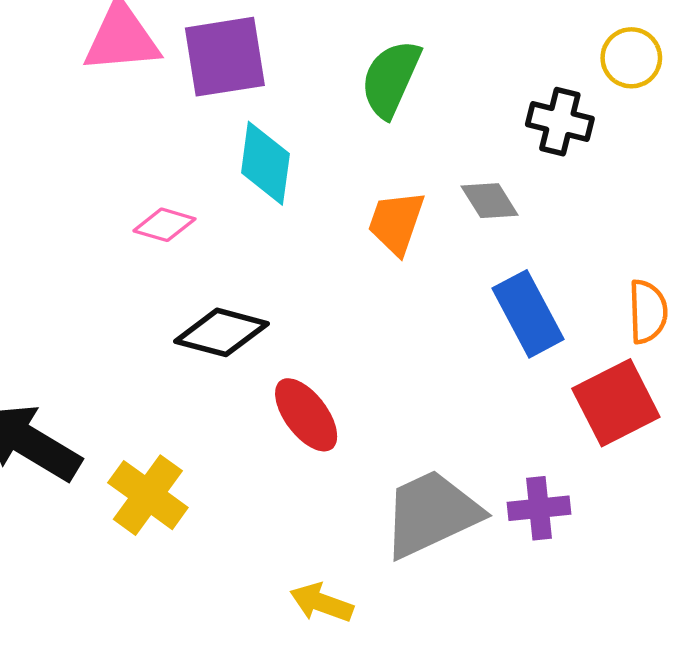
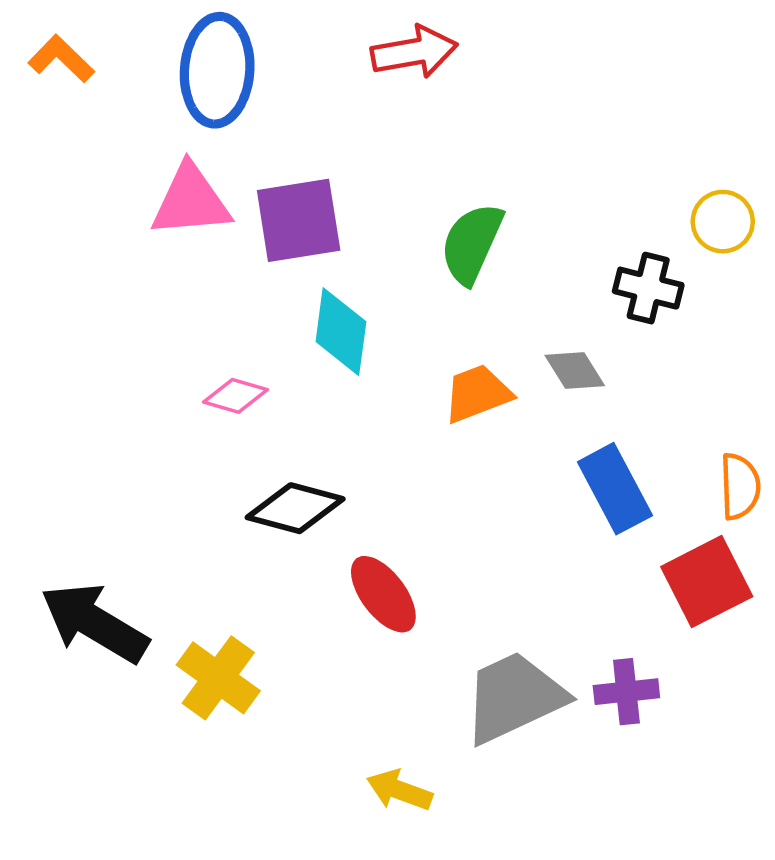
orange trapezoid: (396, 223) -> (477, 394), turned 50

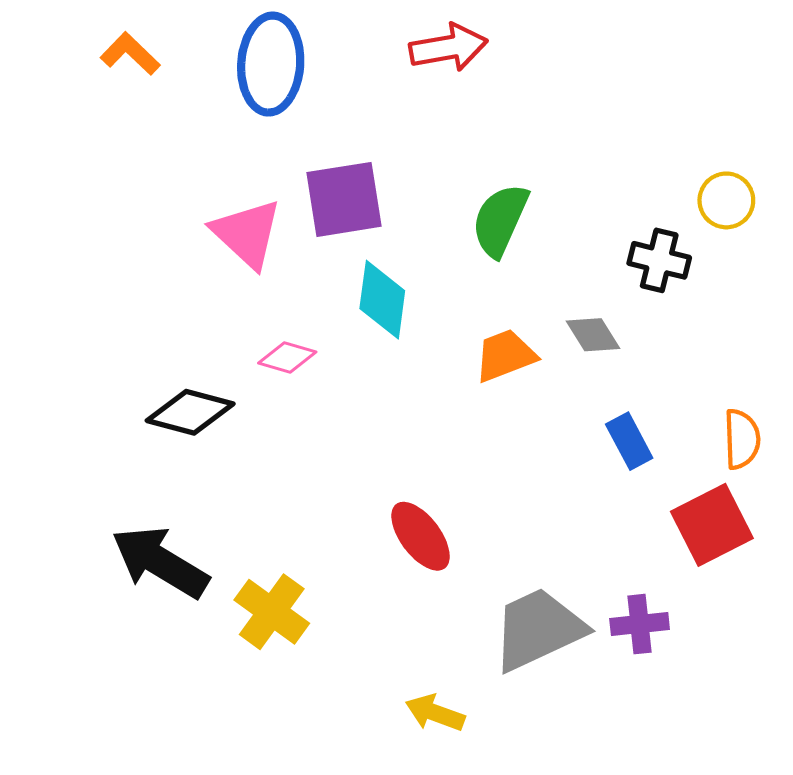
pink triangle: (191, 201) -> (247, 234), moved, turned 48
blue rectangle: (615, 489) -> (629, 441), size x0.7
black diamond: (295, 508) -> (190, 412), moved

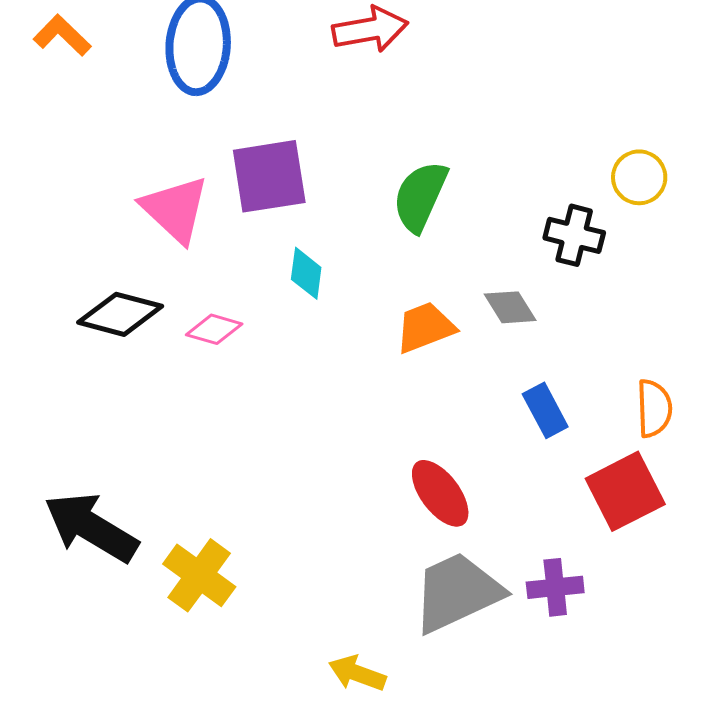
cyan diamond: (382, 300) -> (306, 273), size x0.7
black diamond: (190, 412) -> (120, 314), moved
red ellipse: (421, 536) -> (440, 493), moved

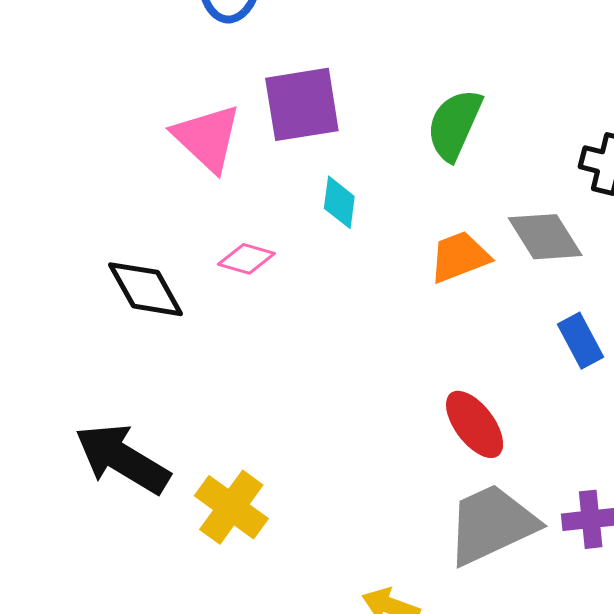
gray diamond: (510, 307) -> (545, 237), size x1.4
black diamond: (120, 314) -> (146, 289), moved, turned 46

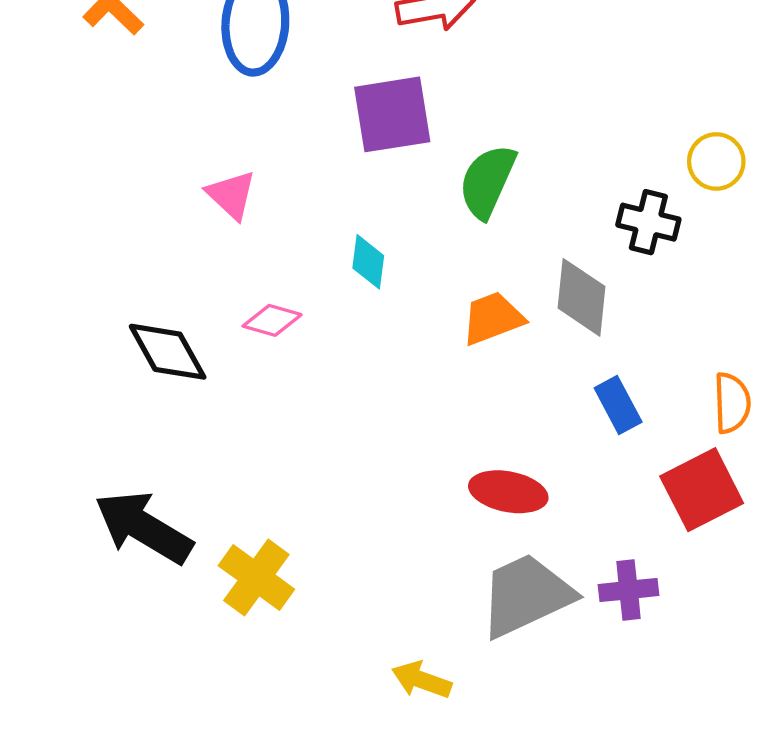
purple square: (302, 104) -> (392, 114), moved
pink triangle: (207, 138) -> (231, 195), size x0.7
gray diamond: (545, 237) -> (581, 297), turned 38
red ellipse: (475, 424) -> (508, 492), turned -42

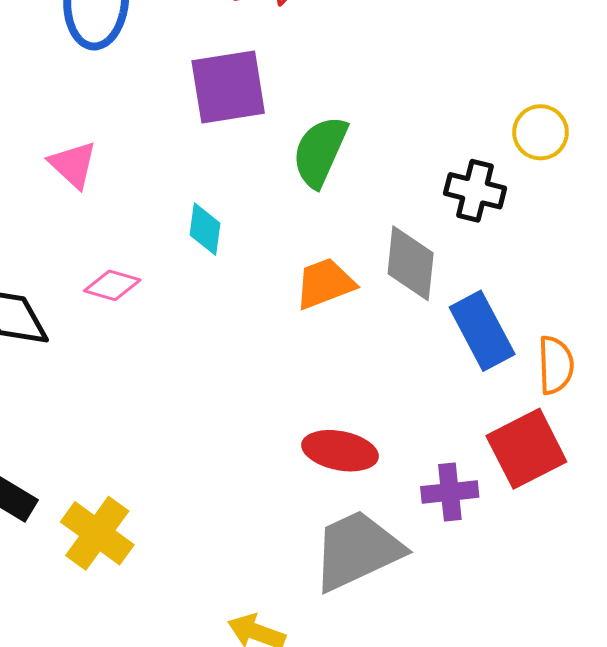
blue rectangle: (618, 405) -> (482, 331), moved, size x1.4
purple cross: (628, 590) -> (450, 492), moved

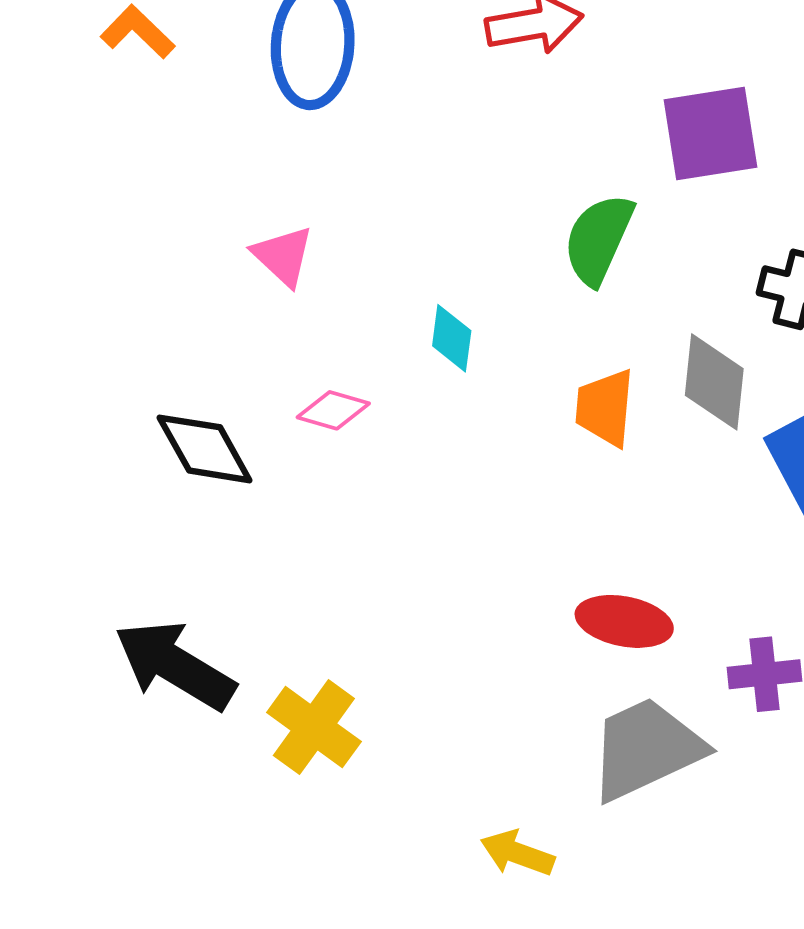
purple square: (228, 87) -> (710, 134), moved
orange trapezoid: (325, 283) -> (605, 408), turned -64

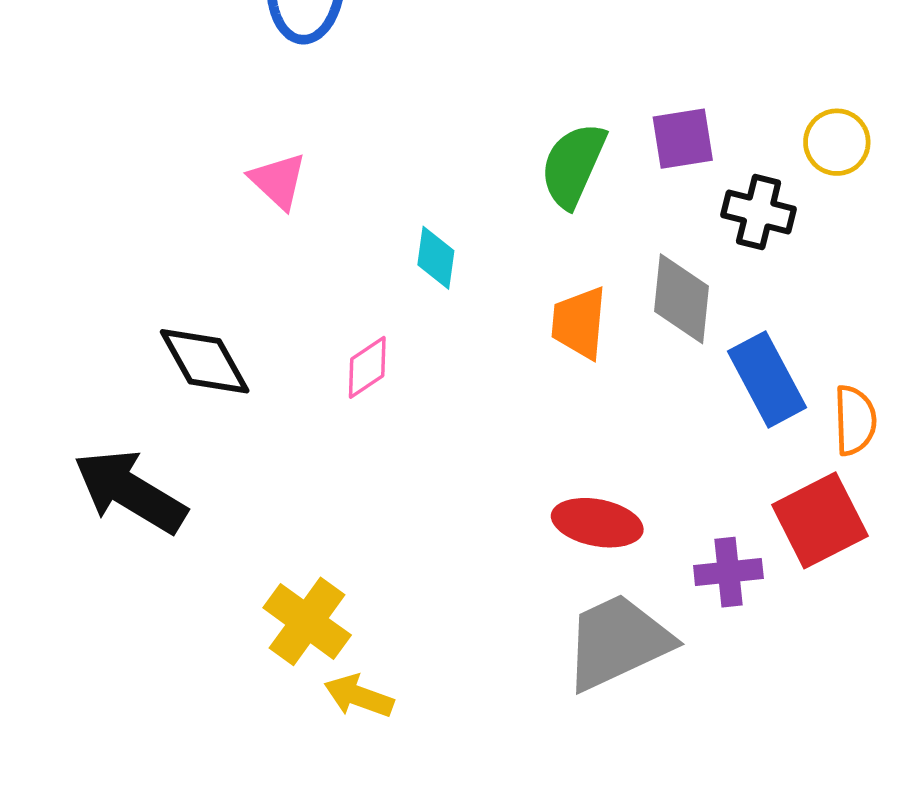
purple square: (710, 134) -> (683, 139), moved, size x0.7
pink diamond: (333, 410) -> (367, 367), moved, turned -50
black arrow: (175, 665) -> (130, 491), moved
yellow arrow: (517, 853) -> (359, 696), moved

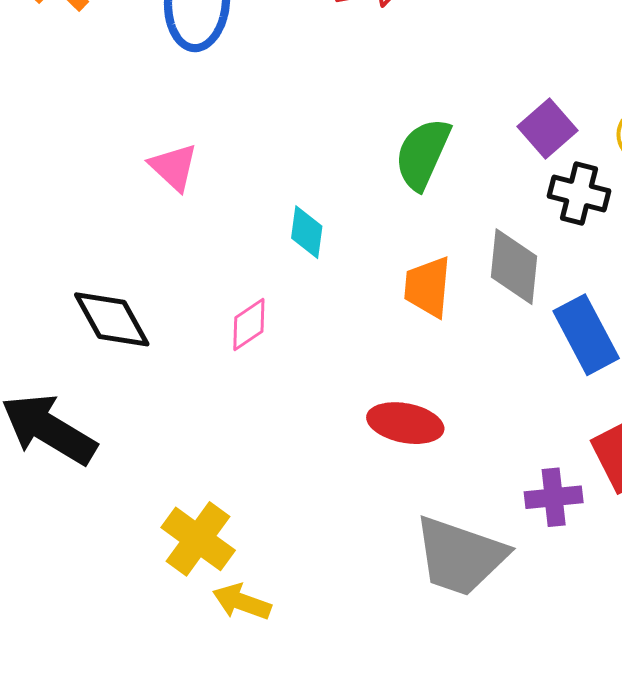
purple square: (683, 139) -> (548, 128), moved, turned -32
red ellipse: (597, 523) -> (405, 423), moved
gray trapezoid: (618, 642) -> (460, 556), turned -136

